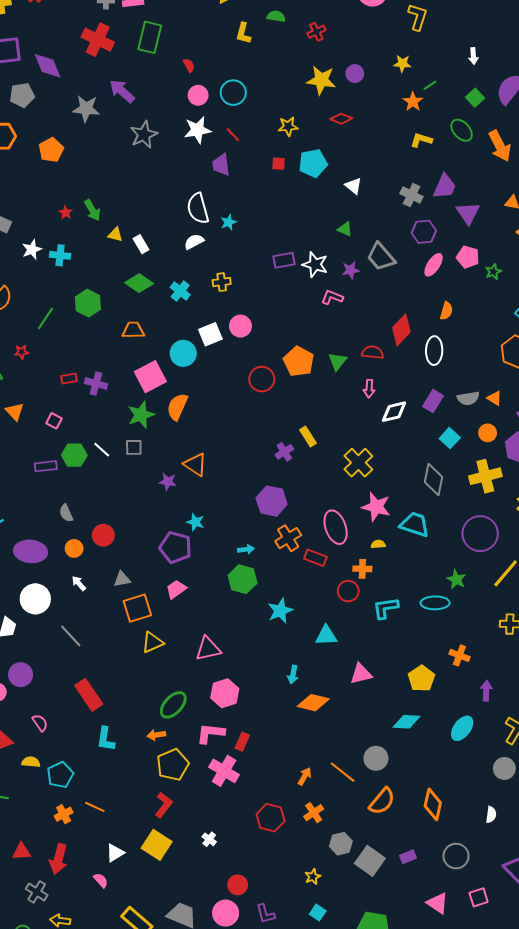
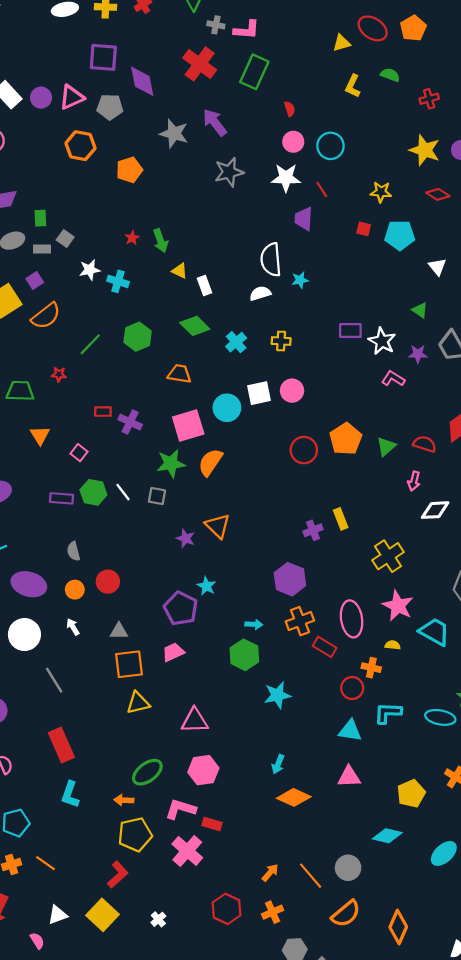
cyan triangle: (326, 636) -> (350, 731), moved
red rectangle: (242, 742) -> (212, 824), turned 72

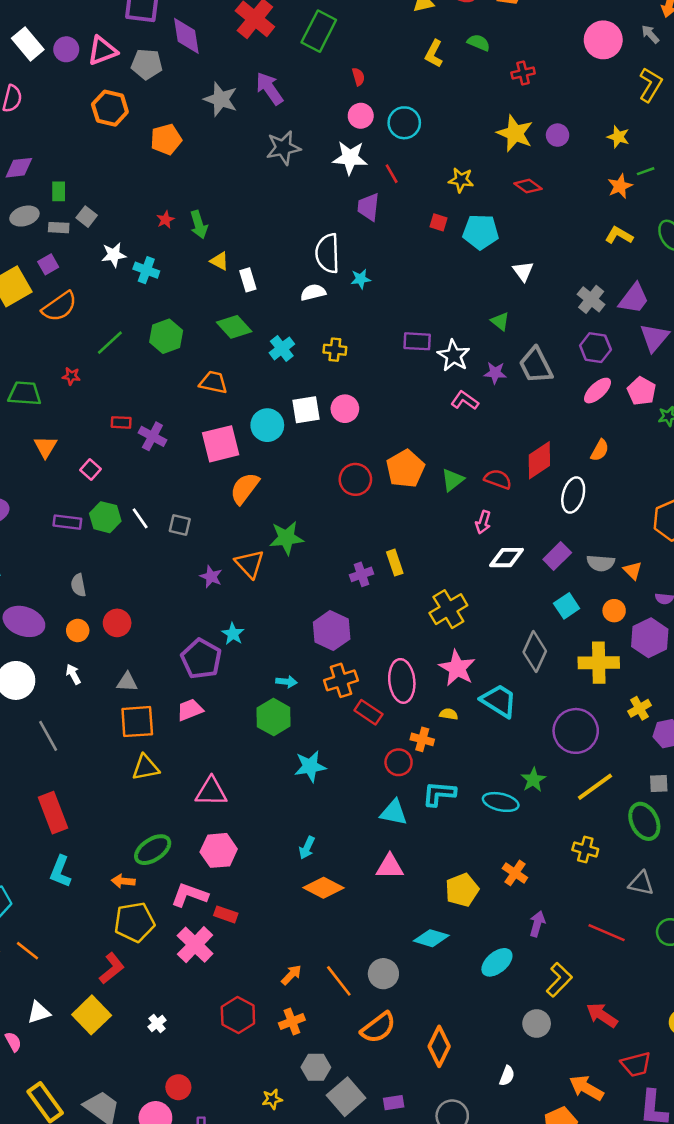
green star: (171, 464) -> (286, 538), moved

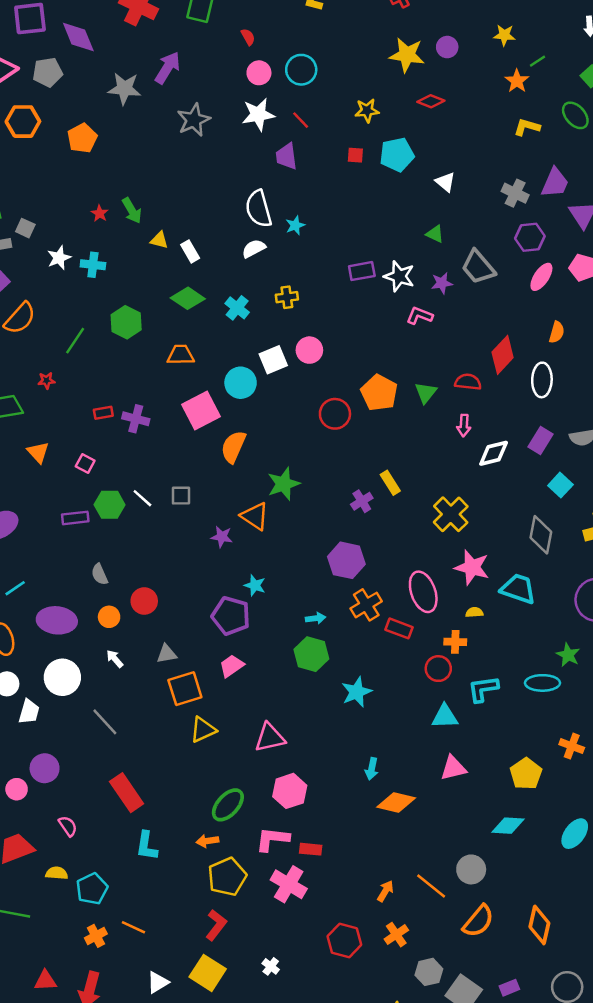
purple arrow: (269, 88) -> (168, 68), turned 80

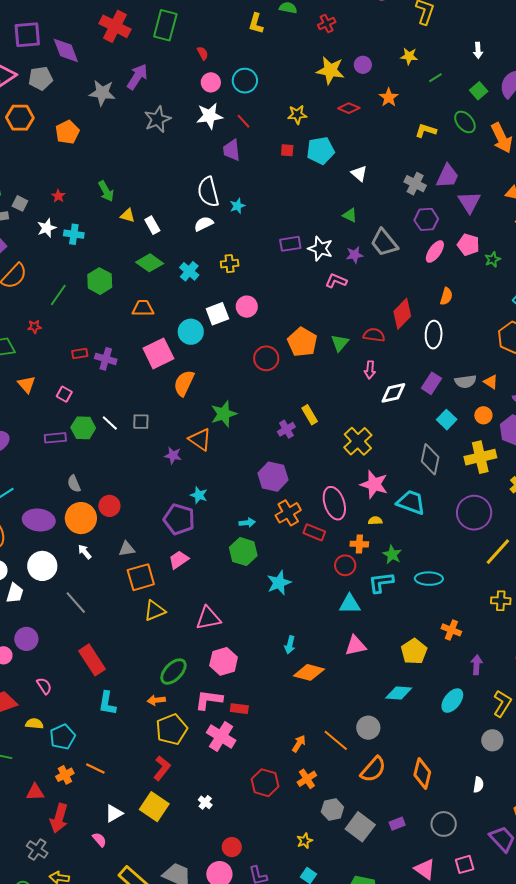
orange star: (517, 81) -> (389, 97), moved
red star: (100, 213) -> (58, 196), moved
orange circle: (109, 617) -> (81, 518), size x1.8
green star: (568, 655) -> (392, 555), moved
red triangle: (45, 981) -> (35, 792), moved

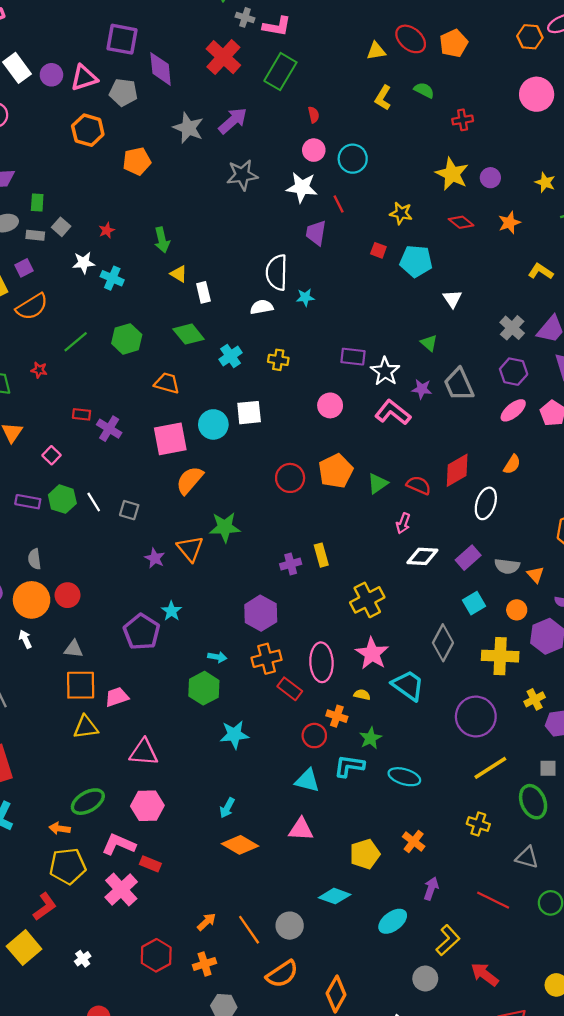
pink L-shape: (336, 281) -> (393, 412), size x1.4
pink circle: (247, 307) -> (330, 405), moved
pink trapezoid: (179, 560) -> (117, 697), moved

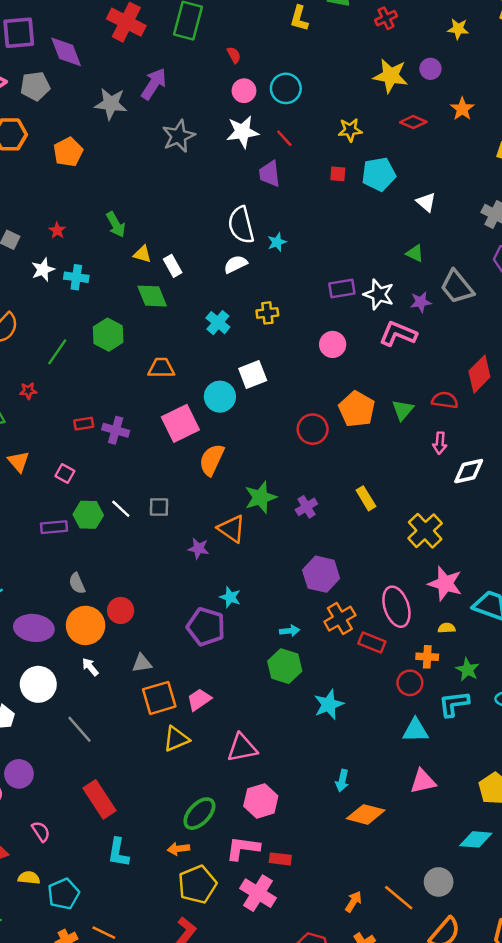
yellow star: (545, 182) -> (458, 29), moved
green diamond: (189, 334) -> (152, 296), moved, turned 32
purple cross: (291, 564) -> (306, 507), moved

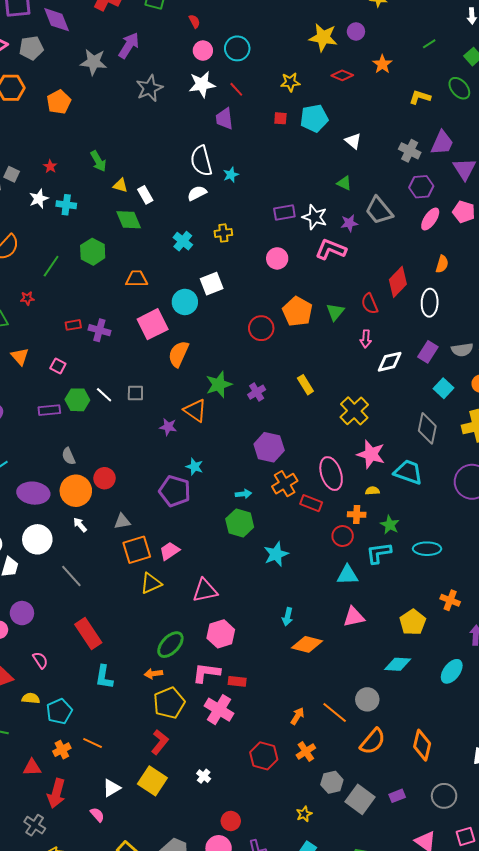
red semicircle: (445, 400) -> (370, 304), turned -120

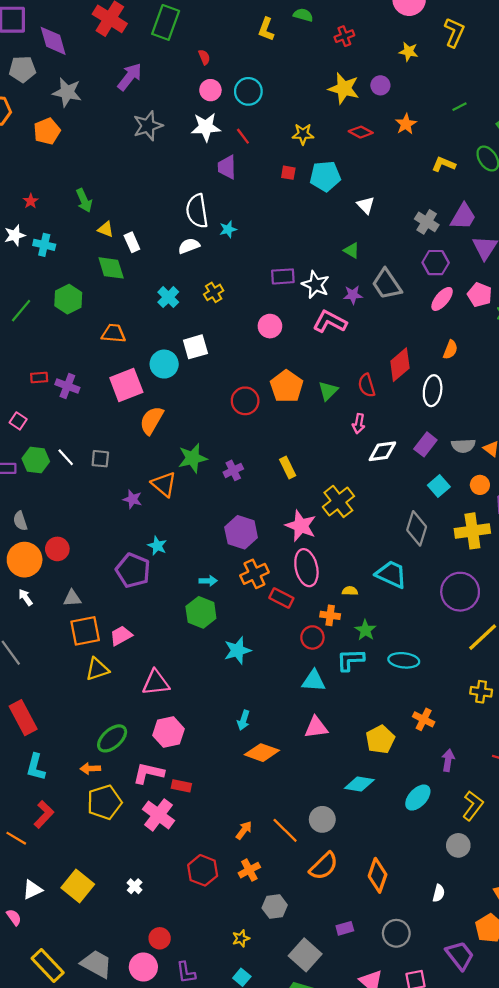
gray star: (94, 62) -> (67, 92), moved
yellow cross: (223, 233) -> (214, 292), turned -30
pink star: (371, 454) -> (301, 526), moved
red L-shape: (160, 742) -> (44, 814), moved
gray square: (360, 799) -> (305, 955), moved

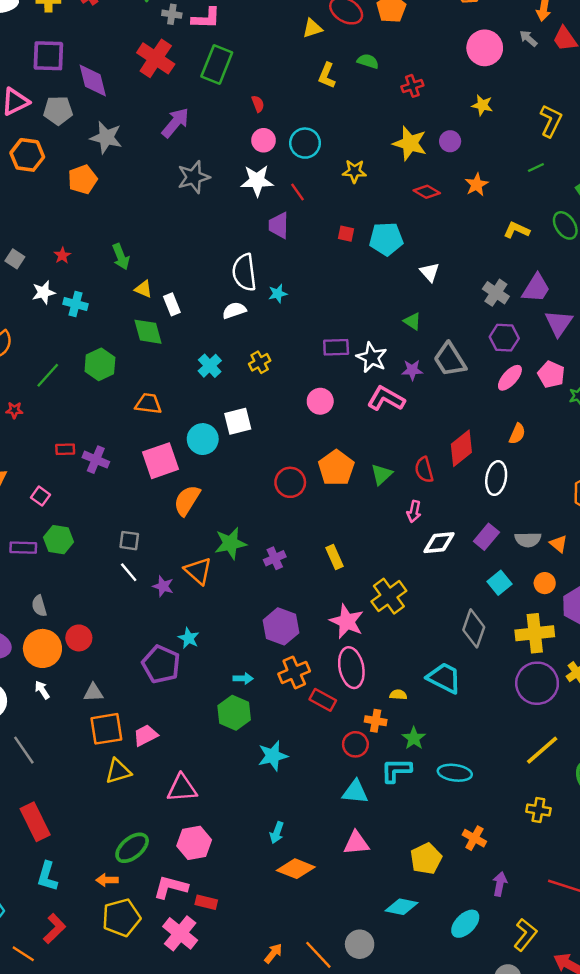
yellow L-shape: (454, 32) -> (551, 121), moved
yellow star: (303, 134) -> (354, 171), moved
white line: (66, 457) -> (129, 572), moved
purple circle: (460, 592) -> (537, 683), moved

